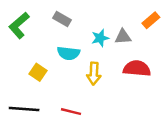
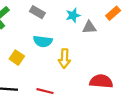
cyan star: (100, 38) -> (73, 15), moved
red semicircle: (137, 68) -> (101, 81), moved

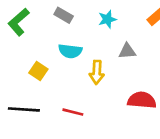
gray triangle: (89, 27) -> (127, 51), moved

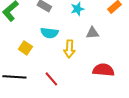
red line: (73, 112) -> (51, 79), turned 35

